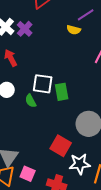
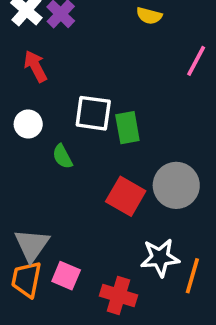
green semicircle: (31, 101) -> (62, 157), moved
red square: (61, 146) -> (126, 196), moved

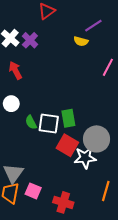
white square: (93, 113) -> (49, 123), moved
green rectangle: (127, 128) -> (68, 118), moved
white star: (160, 258) -> (85, 158), moved

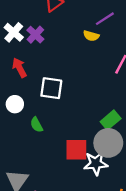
green rectangle: (68, 118) -> (111, 120), moved, turned 60
white square: (49, 123) -> (51, 88), moved
red square: (67, 145) -> (76, 150), turned -30

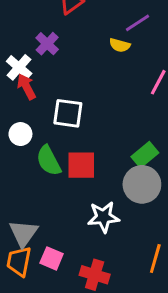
white cross: (14, 32) -> (19, 67), moved
green semicircle: (36, 125) -> (49, 161), size x1.5
red square: (76, 150) -> (81, 165), moved
white star: (96, 163) -> (103, 217), moved

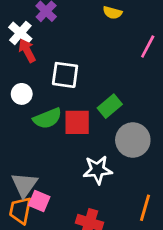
green rectangle: (145, 155) -> (110, 106), moved
green semicircle: (49, 161) -> (47, 118), turned -84
pink square: (52, 258) -> (39, 201), moved

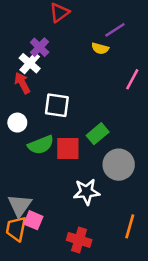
white cross: (20, 33) -> (30, 63), moved

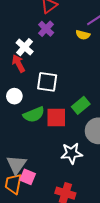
purple cross: (40, 47) -> (46, 29), moved

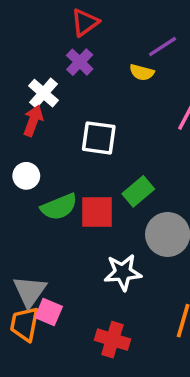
red arrow: (18, 63) -> (33, 121), turned 48
white square: (47, 82) -> (99, 138), moved

